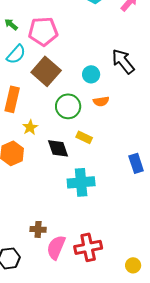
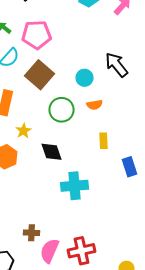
yellow rectangle: (84, 137) -> (104, 141), moved, turned 63

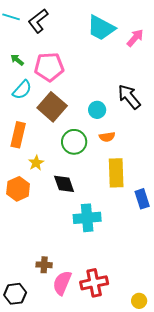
yellow rectangle: (104, 141) -> (116, 173), size x1.8

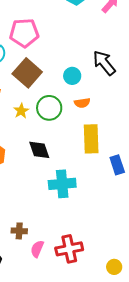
yellow star: (36, 163) -> (21, 111), moved
pink semicircle: (62, 283) -> (37, 249), size x0.7

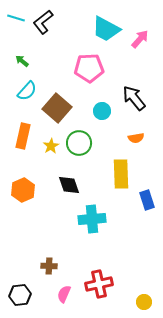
pink pentagon: (24, 33) -> (89, 68), moved
orange semicircle: (82, 103) -> (136, 138), moved
pink semicircle: (37, 249) -> (64, 294), moved

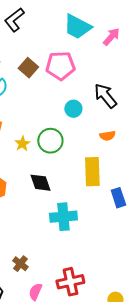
brown square: (57, 108) -> (28, 68), moved, size x0.7
brown cross: (49, 266) -> (20, 264), turned 35

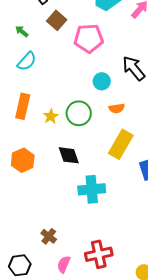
brown square: (28, 68) -> (57, 20), moved
orange semicircle: (107, 136) -> (117, 108), moved
yellow rectangle: (92, 172) -> (121, 144), turned 32

